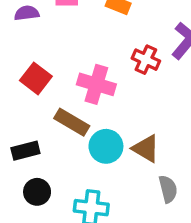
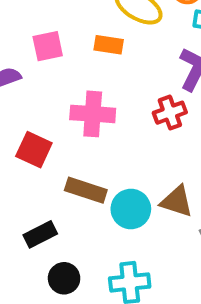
red cross: (146, 60) -> (170, 113), moved, turned -32
pink cross: (96, 84) -> (93, 114), moved

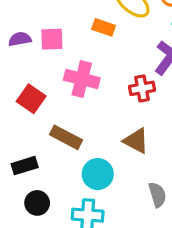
pink square: (48, 46) -> (52, 39), moved
brown triangle: (177, 201) -> (136, 141), moved
cyan circle: (131, 209) -> (98, 174), moved

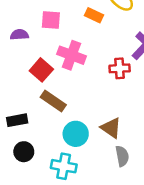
purple semicircle: (20, 39) -> (19, 35), moved
red square: (31, 99) -> (41, 70), moved
brown triangle: (136, 141) -> (111, 128), moved

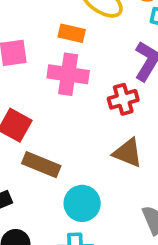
pink cross: (72, 55) -> (68, 74), moved
brown triangle: (111, 128) -> (128, 153), moved

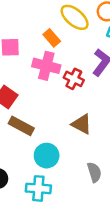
orange rectangle: (72, 33) -> (52, 38), turned 30
red cross: (123, 99) -> (74, 79), moved, turned 36

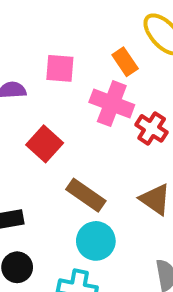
brown rectangle: (21, 126) -> (86, 195), moved

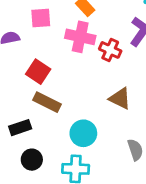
brown rectangle: (86, 195) -> (47, 102), moved

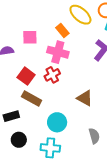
red cross: (110, 50) -> (52, 75), moved, turned 35

